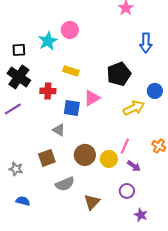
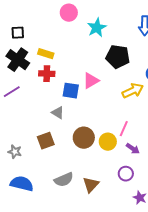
cyan star: (48, 41) -> (97, 28), moved
yellow rectangle: (71, 71) -> (46, 54), moved
black pentagon: (119, 74) -> (118, 57), turned 30
gray semicircle: (65, 184) -> (64, 180), moved
blue semicircle: (23, 201) -> (22, 184), size x1.6

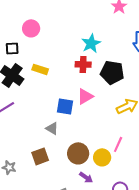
pink circle: (69, 13) -> (31, 28), moved
red cross: (47, 74) -> (83, 64), moved
purple arrow: (133, 149) -> (86, 177), moved

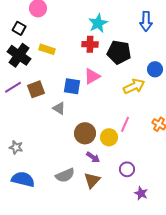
black square: (12, 48) -> (19, 28), turned 32
brown square: (40, 156) -> (36, 89), moved

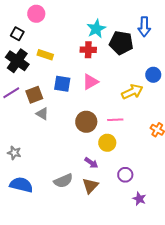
black pentagon: (119, 52) -> (121, 43), moved
blue square: (72, 86) -> (62, 84), moved
gray triangle: (59, 108) -> (42, 114), moved
pink line: (125, 124) -> (115, 120), moved, turned 63
brown circle: (85, 133) -> (86, 122), moved

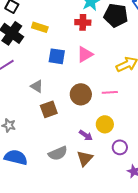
brown square: (34, 95) -> (49, 109), moved
yellow circle: (107, 143) -> (105, 124), moved

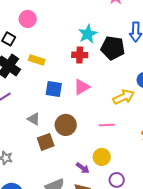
brown circle: (81, 94) -> (66, 125), moved

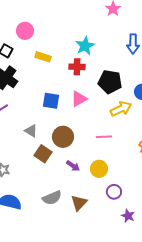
black pentagon: (113, 48) -> (110, 82), moved
yellow rectangle: (37, 60) -> (43, 57), moved
brown square: (46, 142) -> (43, 154), turned -36
purple arrow: (83, 168) -> (73, 166), moved

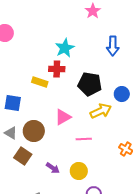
yellow rectangle: (43, 57) -> (40, 82), moved
pink triangle: (79, 99) -> (63, 117), moved
blue square: (51, 101) -> (13, 103), moved
brown circle: (63, 137) -> (34, 131), moved

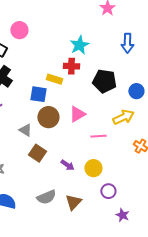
blue square: (13, 103) -> (38, 94), moved
yellow arrow: (101, 111) -> (123, 117), moved
brown circle: (34, 131) -> (48, 117), moved

